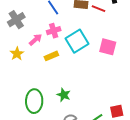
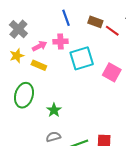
gray cross: (16, 20) -> (18, 29), moved, turned -30
yellow rectangle: (51, 56) -> (39, 65), moved, turned 32
green ellipse: (34, 101) -> (24, 95), moved

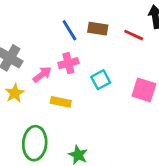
brown rectangle: (95, 22) -> (98, 29), moved
cyan square: (82, 58) -> (101, 80), size x0.6
yellow rectangle: (39, 65) -> (61, 102), moved

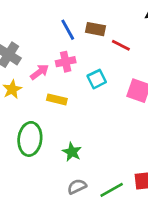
red line: (134, 35) -> (121, 45), moved

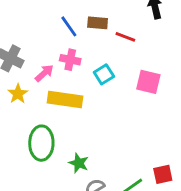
pink cross: (66, 62) -> (70, 60), turned 30
yellow rectangle: (57, 99) -> (65, 99), size x1.6
green star: (72, 152) -> (79, 163), moved

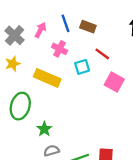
red line: (125, 37) -> (102, 54), moved
pink arrow: (44, 73) -> (40, 30), moved, turned -35

